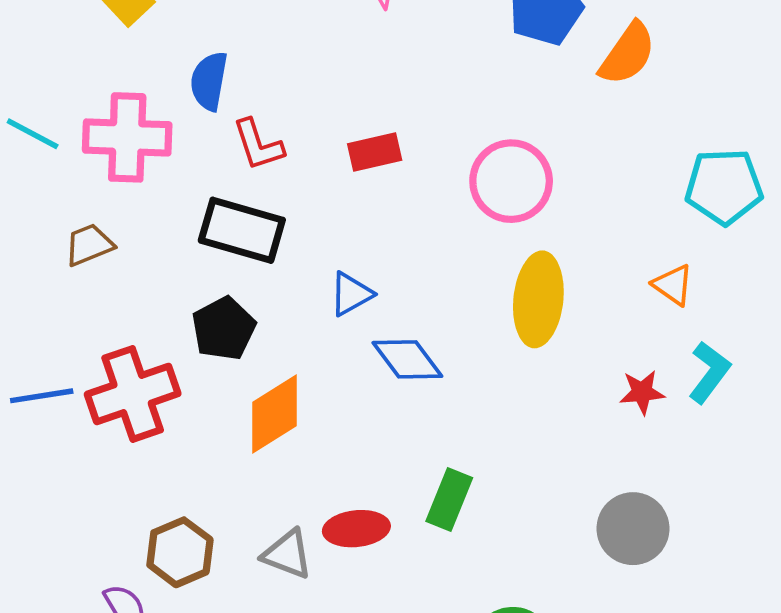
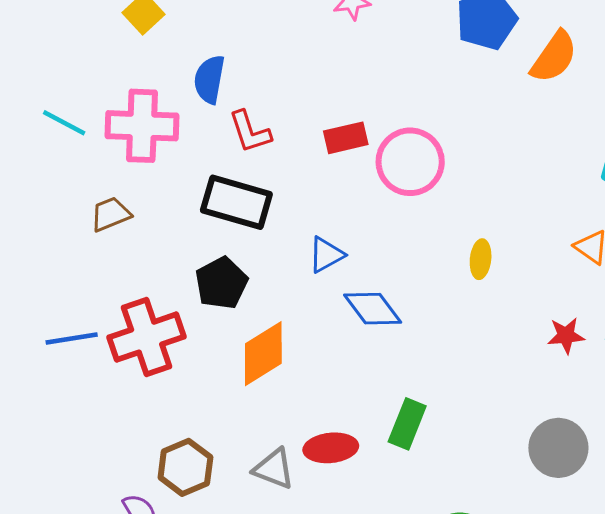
pink circle: (511, 181) -> (410, 162), moved
yellow ellipse: (538, 299) -> (481, 259), size x0.5

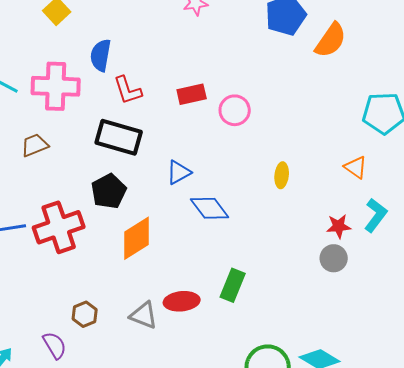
pink circle: (410, 162) -> (235, 110), size x0.7
gray circle: (558, 448) -> (334, 258), moved, size x0.7
brown hexagon: (185, 467) -> (85, 314), size x0.7

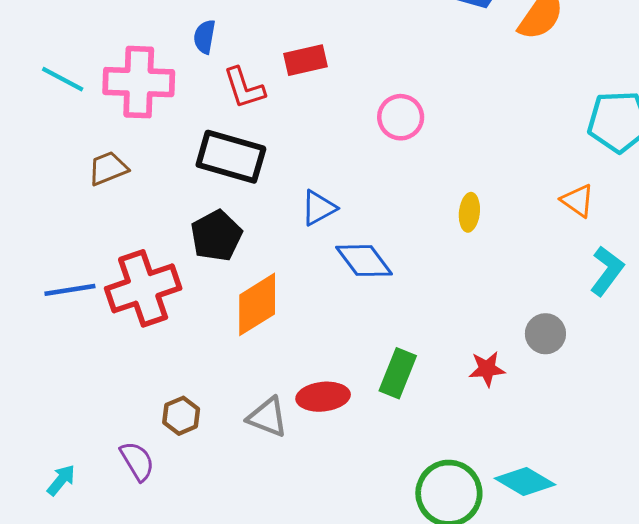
blue semicircle: (101, 55) -> (205, 37), size x0.7
red rectangle: (192, 94) -> (306, 60), moved
red star: (339, 226) -> (487, 369), moved

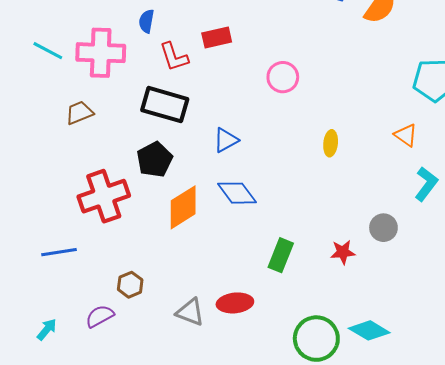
blue diamond: (364, 261) -> (237, 193), moved
blue line: (70, 290) -> (59, 252), moved
red ellipse: (323, 397) -> (235, 303), moved
gray triangle: (267, 417) -> (190, 312), moved
purple semicircle: (137, 461) -> (100, 316), turned -88

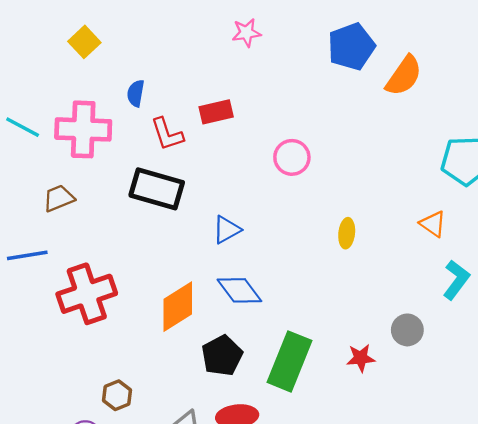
black pentagon: (155, 160) -> (222, 356), moved
blue line: (59, 252) -> (27, 255), moved
green rectangle: (281, 255) -> (290, 361), size x1.5

